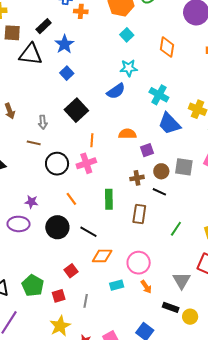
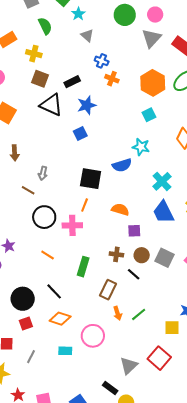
black square: (76, 110) -> (91, 179), moved, turned 35
orange line: (71, 199) -> (48, 255), turned -40
black circle: (57, 227) -> (23, 299), moved
orange arrow: (146, 287) -> (118, 313), moved

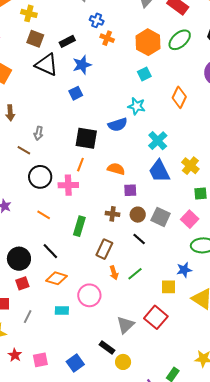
black line: (134, 274) -> (139, 239), moved

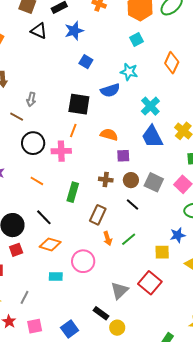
black triangle: (47, 65) -> (39, 31), size x0.7
blue square: (76, 93) -> (86, 62), moved, turned -32
gray line: (28, 317) -> (25, 297), moved

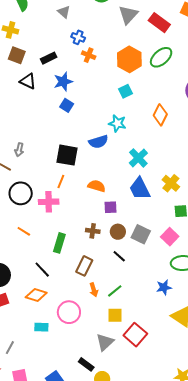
blue square: (86, 62) -> (67, 105), moved
black line: (44, 217) -> (42, 270), moved
yellow square: (162, 252) -> (115, 315), moved

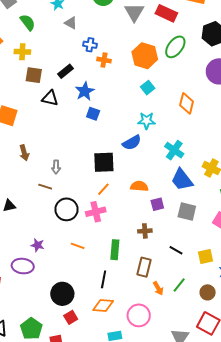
orange line: (61, 181) -> (103, 189), turned 32
brown circle: (118, 232) -> (208, 292), moved
gray square: (141, 234) -> (187, 212), moved
black line: (42, 270) -> (104, 279), turned 66
yellow square: (115, 315) -> (205, 257), moved

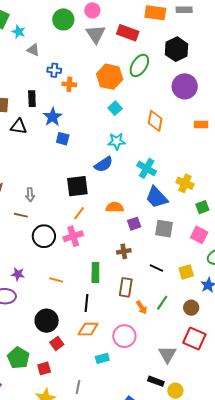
black rectangle: (66, 71) -> (32, 99), turned -49
orange line: (78, 246) -> (56, 280), moved

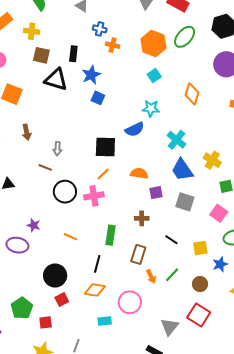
black triangle: (19, 127) -> (56, 80), size x1.4

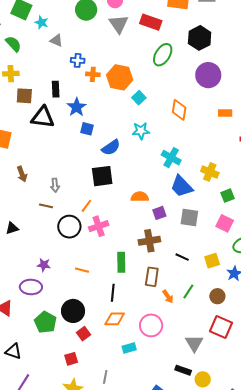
orange hexagon: (154, 44) -> (120, 77), moved
blue semicircle: (135, 129) -> (111, 147), moved
orange line: (103, 174) -> (86, 206), moved
brown cross: (142, 218) -> (149, 241), size x1.5
green pentagon: (22, 308) -> (45, 322), moved

